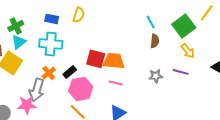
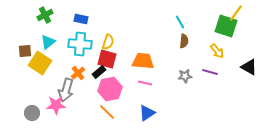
yellow semicircle: (79, 15) -> (108, 42), moved
green cross: (16, 26) -> (45, 15), moved
green square: (184, 26) -> (226, 26), moved, turned -35
red square: (96, 59) -> (107, 59), moved

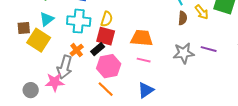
yellow arrow: (217, 51) -> (202, 12), moved
gray star: (185, 76) -> (184, 53), size x1.5

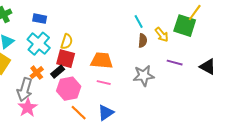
cyan cross: (79, 21) -> (39, 44), turned 35
purple line: (209, 49) -> (175, 63), moved
pink star: (55, 82) -> (28, 108), moved, turned -30
orange line: (106, 89) -> (79, 113), moved

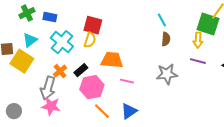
blue rectangle: (40, 19) -> (50, 17), moved
yellow arrow: (162, 35) -> (198, 40), moved, turned 42
red square: (66, 59) -> (93, 25), moved
orange trapezoid: (102, 61) -> (112, 60), moved
pink star: (28, 108) -> (51, 106), turned -30

